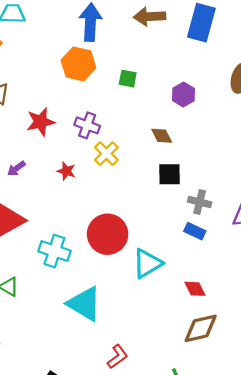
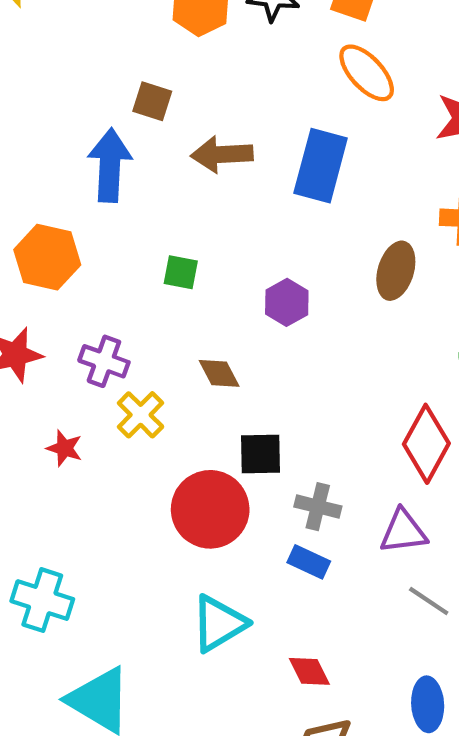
orange hexagon: (78, 64) -> (47, 257), moved
brown diamond: (162, 136) -> (219, 373), moved
red circle: (108, 234) -> (210, 509), moved

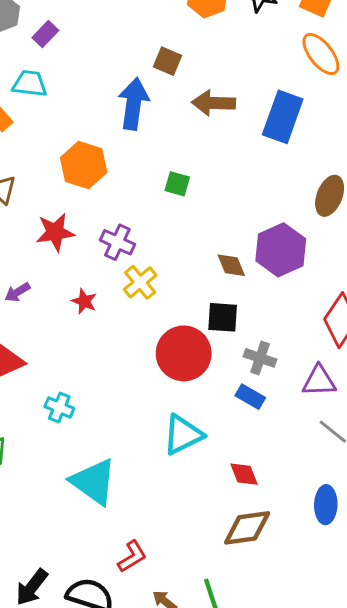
purple hexagon: (287, 302) -> (281, 250), moved, size x1.6
brown diamond: (219, 373) -> (231, 265), moved
cyan cross: (42, 600) -> (59, 407), size x0.7

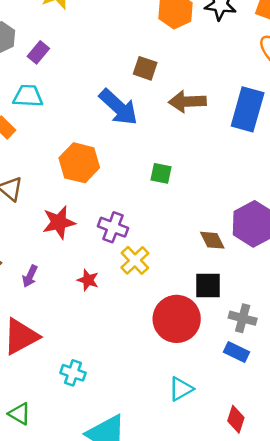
blue arrow: (133, 104) -> (118, 107), turned 129
purple arrow: (17, 292) -> (30, 276), turned -30
cyan triangle: (183, 435) -> (181, 389), size x0.7
red diamond: (244, 474) -> (236, 419), turned 44

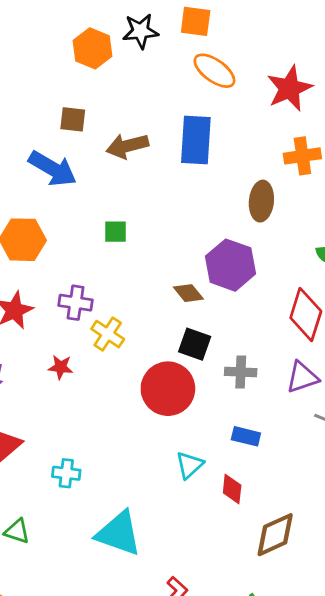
black square: (208, 285) -> (195, 344), turned 32
blue rectangle: (237, 352) -> (246, 436), moved
red diamond: (236, 419) -> (232, 489), moved

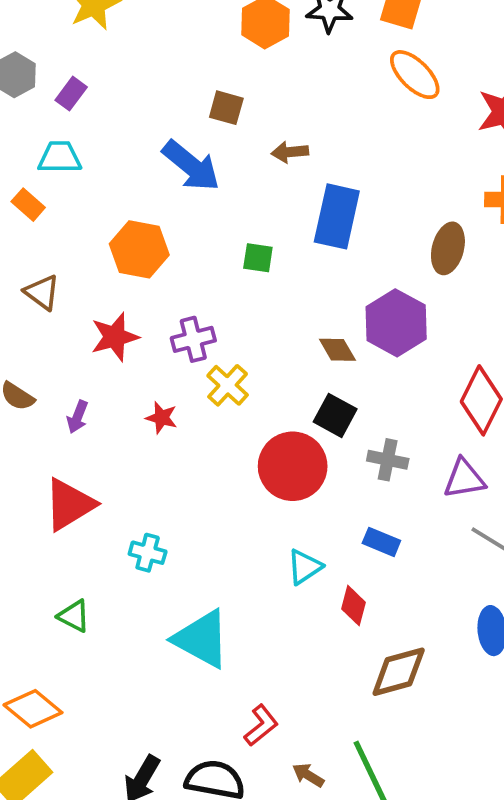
blue rectangle: (196, 140) -> (337, 216), moved
brown arrow: (127, 146) -> (290, 152), size x0.7
purple cross: (76, 303) -> (193, 339), turned -32

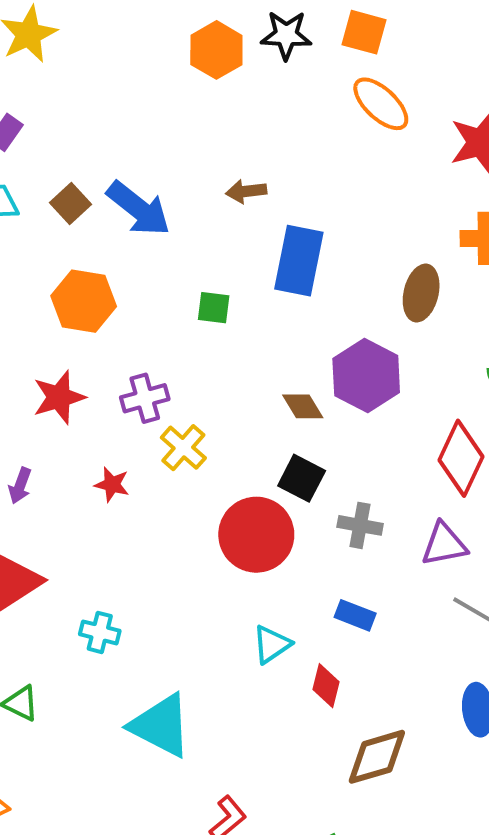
brown square: (226, 108) -> (71, 203), moved, turned 33

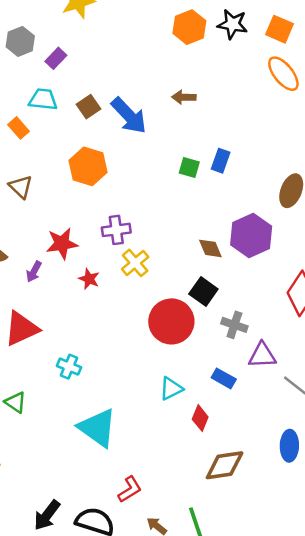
brown arrow: (246, 191) -> (184, 97), moved
blue rectangle: (299, 261) -> (221, 161), size x0.6
green square: (214, 308) -> (189, 168), moved
red star: (59, 397) -> (62, 244), moved
purple triangle: (444, 544) -> (262, 355), moved

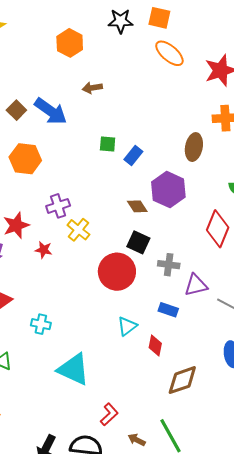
orange hexagon: (189, 27) -> (70, 43), moved
blue rectangle: (221, 161) -> (133, 156), moved, turned 30

